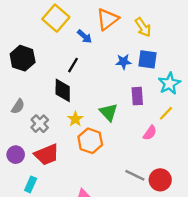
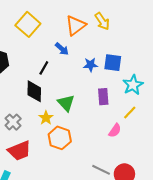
yellow arrow: (143, 27) -> (102, 21), moved
blue arrow: (84, 36) -> (62, 49), moved
green triangle: (109, 112) -> (66, 103), moved

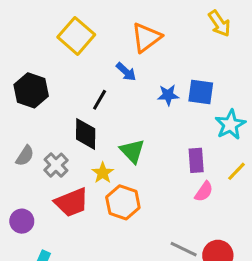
yellow arrow: (102, 21) -> (219, 23), moved
purple rectangle: (103, 97) -> (196, 160), moved
yellow line: (130, 112) -> (237, 171), moved
gray cross: (13, 122) -> (56, 165), moved
red trapezoid: (19, 151) -> (72, 202), moved

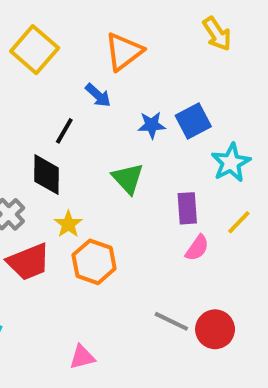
blue square: (201, 92) -> (193, 121), turned -36
green triangle: (132, 151) -> (128, 179), moved

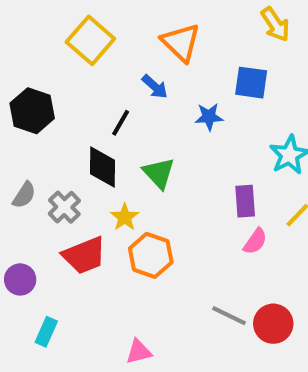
orange triangle: (124, 52) -> (181, 42), turned -39
blue square: (193, 121) -> (251, 83), moved, turned 36
green triangle: (128, 179) -> (159, 173), moved

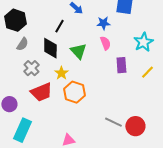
gray semicircle: (24, 195) -> (22, 44), moved
pink semicircle: (255, 241) -> (105, 43), moved, turned -56
cyan rectangle: (46, 332) -> (22, 130), size x1.6

